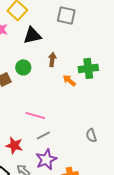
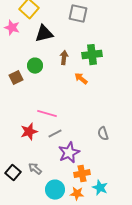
green cross: (88, 68) -> (92, 55), moved
red star: (14, 145) -> (29, 132), moved, turned -30
purple star: (46, 159) -> (69, 153), moved

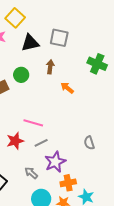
gray square: (78, 14) -> (59, 38), moved
green cross: (92, 55) -> (97, 64), moved, turned 30
gray arrow: (35, 169) -> (31, 173), moved

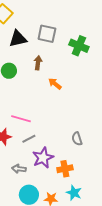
green cross: (97, 64) -> (79, 46), moved
gray arrow: (31, 173) -> (19, 169), turned -32
orange cross: (68, 183) -> (65, 169), moved

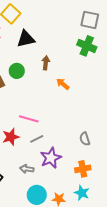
gray square: (47, 34) -> (90, 20), moved
orange cross: (65, 169) -> (83, 169), moved

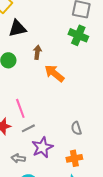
orange arrow: (63, 84) -> (54, 73), size x1.5
pink line: (29, 119) -> (20, 108), turned 54

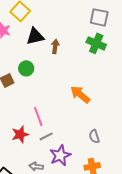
brown arrow: (37, 52) -> (55, 46), moved
orange arrow: (54, 73) -> (80, 94), moved

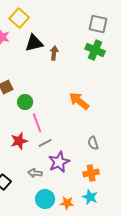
green circle: (26, 68) -> (25, 102), moved

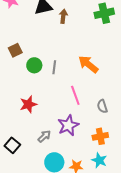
green cross: (95, 50) -> (104, 13), turned -36
pink line: (37, 123) -> (75, 95), moved
gray line: (45, 143) -> (54, 67), moved, turned -56
gray arrow: (35, 173) -> (44, 136), turned 128

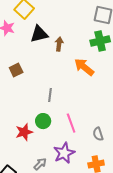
brown square: (15, 50) -> (16, 70), moved
orange arrow: (88, 64) -> (84, 67), moved
green circle: (34, 65) -> (43, 121), moved

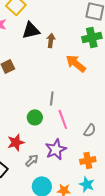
gray line: (50, 95) -> (52, 98), moved
red star: (24, 132) -> (16, 142), moved
gray semicircle: (98, 134) -> (90, 130), turned -128

